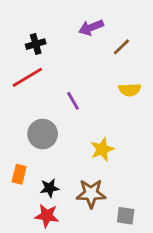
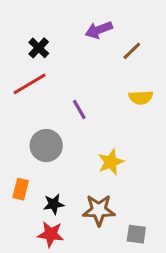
black cross: (36, 44) -> (39, 48), turned -30

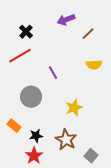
orange rectangle: (21, 189) -> (14, 126), turned -64
brown star: (99, 210) -> (66, 140), turned 30
red star: (51, 234) -> (34, 156), turned 30
gray square: (136, 234) -> (91, 156), turned 32

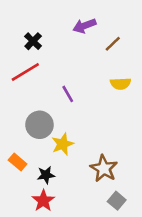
yellow star: (74, 108) -> (63, 144), moved
brown star: (66, 140) -> (104, 169), moved

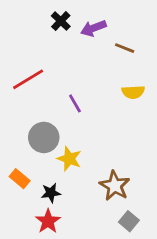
black cross: (33, 41) -> (61, 21), moved
brown line: (113, 44) -> (125, 48), turned 66
yellow star: (63, 144) -> (69, 159), turned -30

